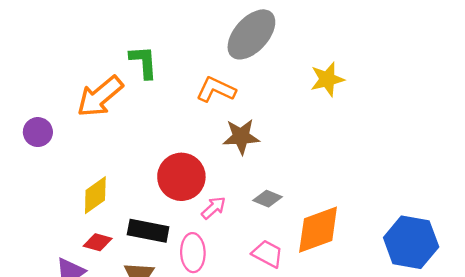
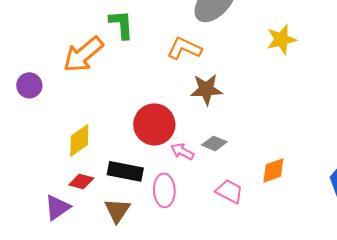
gray diamond: (268, 199) -> (214, 143), moved
pink arrow: (214, 208) -> (182, 151), turned -110
orange diamond: (318, 230) -> (273, 170), size x0.6

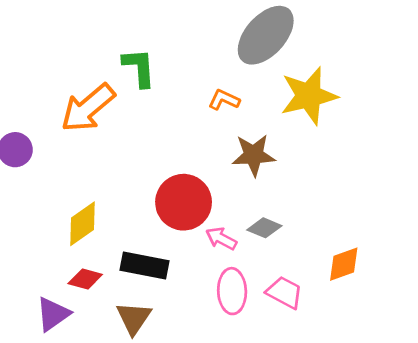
yellow star: (281, 39) -> (309, 96), moved, size x1.4
orange L-shape: (184, 48) -> (224, 100), size x0.7
pink ellipse: (164, 190) -> (232, 291), moved

